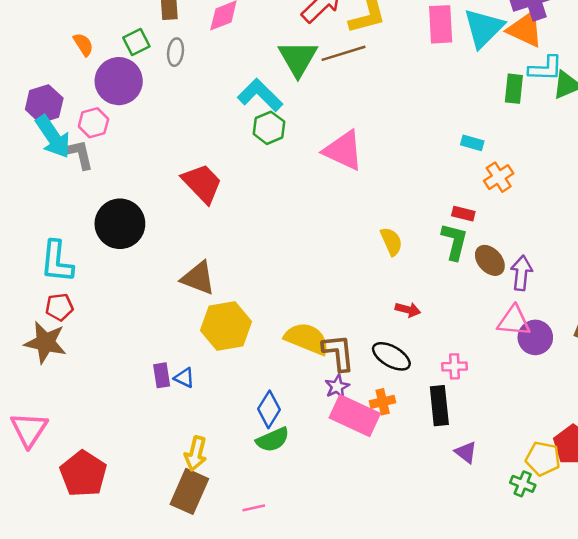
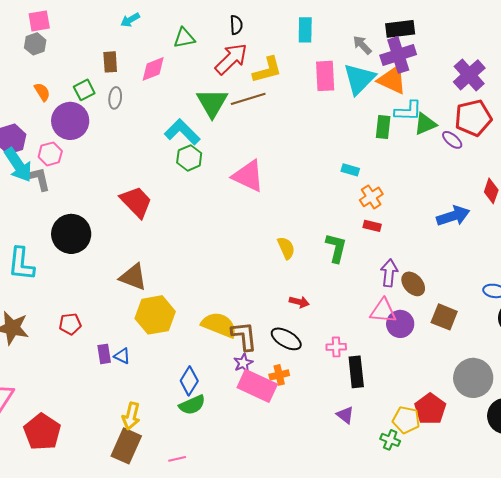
red rectangle: (463, 214) -> (372, 226), moved
brown ellipse: (490, 260) -> (413, 284), moved
red pentagon: (59, 307) -> (70, 324), moved
black rectangle: (439, 406) -> (356, 372), moved

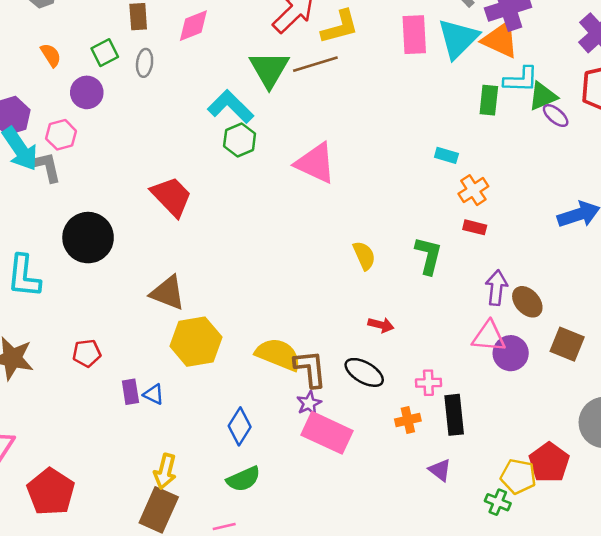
purple circle: (70, 121) -> (87, 92), size x0.7
purple ellipse: (452, 140) -> (556, 116), moved
orange cross: (279, 375) -> (408, 420), moved
green semicircle: (192, 405) -> (243, 479), moved

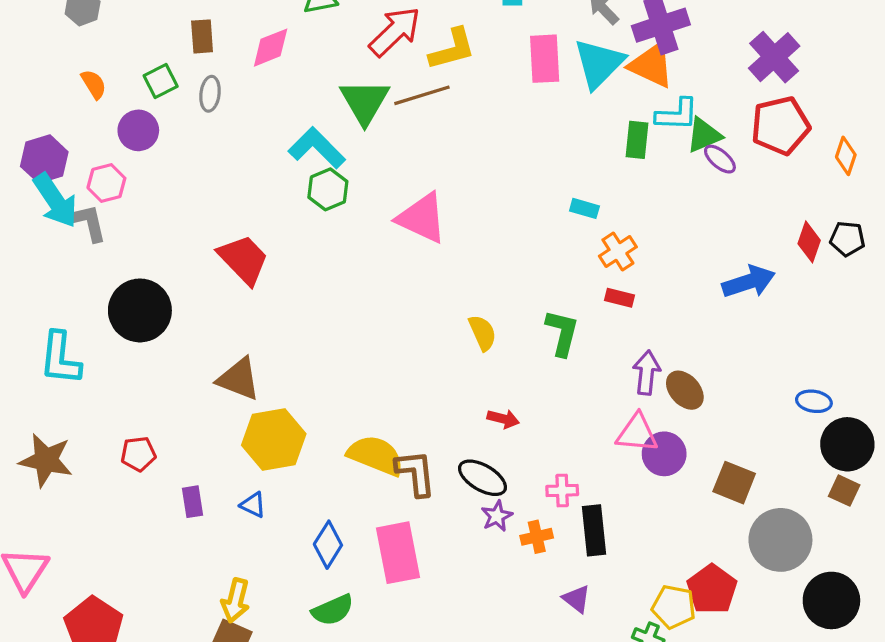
brown square: (567, 344) -> (734, 483), moved
blue triangle: (154, 394) -> (253, 505), moved
purple star: (309, 403) -> (497, 516), moved
pink rectangle: (327, 433) -> (398, 553), moved, turned 54

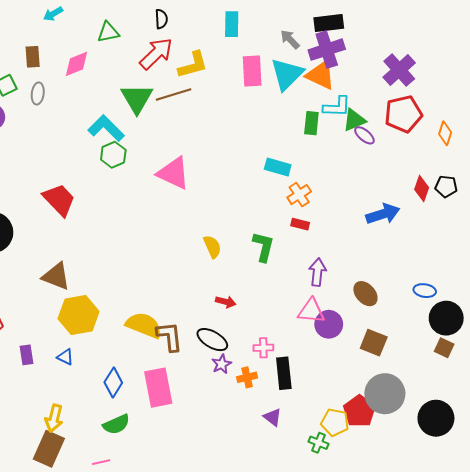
cyan rectangle: (584, 208) -> (278, 167), size x1.4
brown ellipse: (685, 390) -> (365, 294), moved
gray circle: (780, 540) -> (385, 394), moved

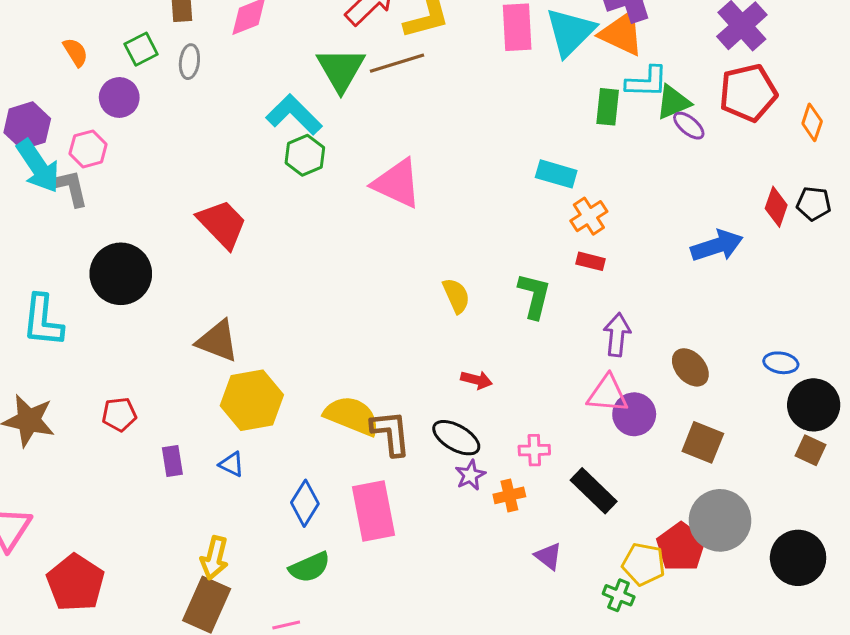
black rectangle: (284, 373) -> (594, 491), moved, turned -40

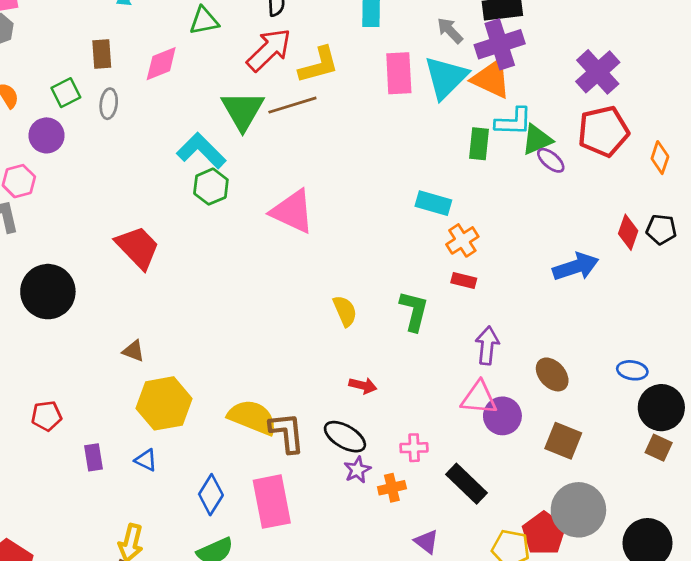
brown triangle: (218, 341) -> (134, 351), size x0.6

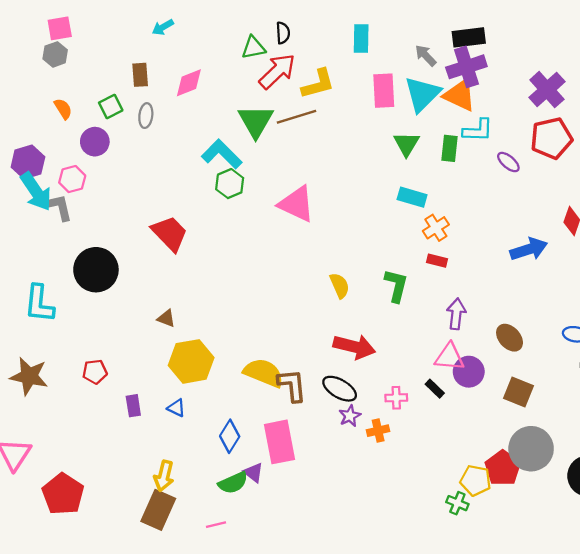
green triangle: (204, 21) -> (253, 48), moved
green triangle: (537, 140) -> (406, 144), moved, turned -36
red arrow: (363, 386) -> (354, 347), size x1.8
black rectangle: (467, 484) -> (435, 389), moved, size x0.6
purple triangle: (426, 542) -> (253, 473), moved

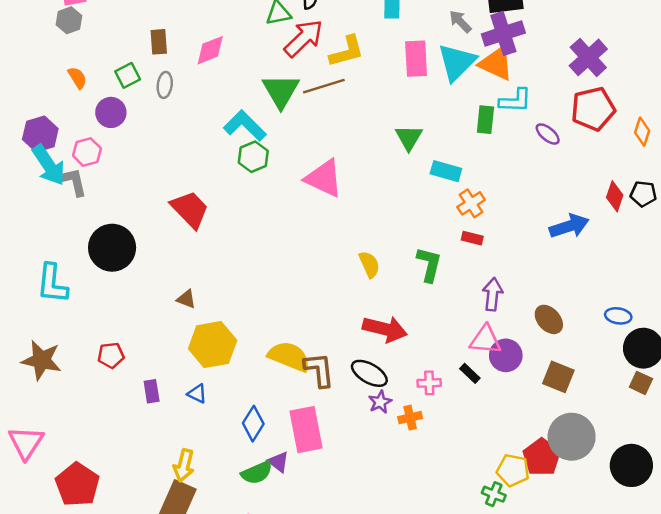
green triangle: (406, 144) -> (409, 138), moved

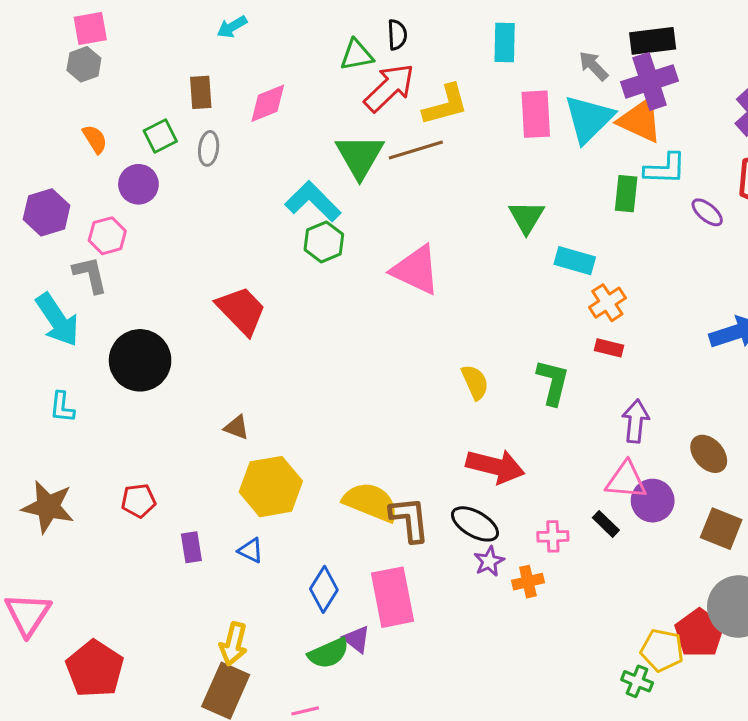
cyan arrow: (49, 165) -> (57, 320), moved
cyan L-shape: (52, 284) -> (62, 407), size x0.6

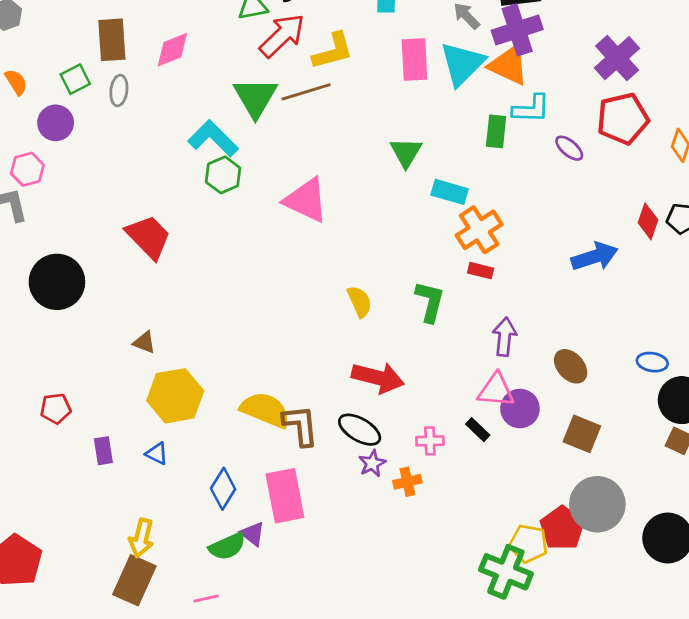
brown rectangle: (201, 92) -> (112, 40), size x1.4
orange cross: (607, 303) -> (479, 230), size x1.4
green cross: (637, 681) -> (506, 572), size x1.8

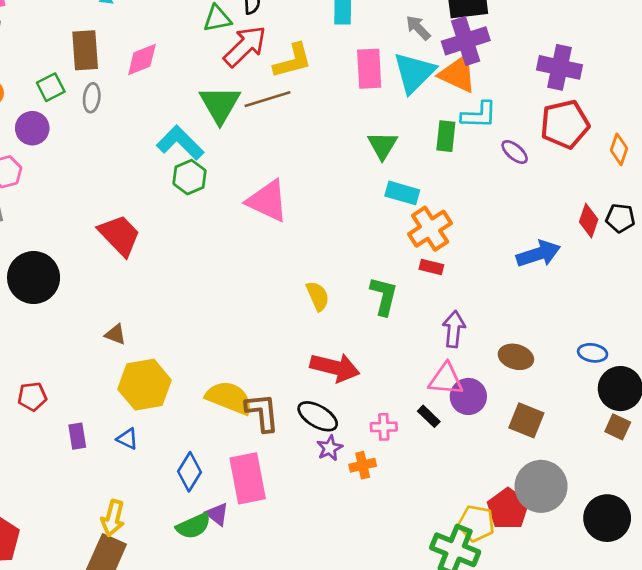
purple cross: (617, 58) -> (560, 67), turned -36
green triangle: (406, 152) -> (382, 145), moved
brown ellipse: (571, 366) -> (516, 357), turned -32

